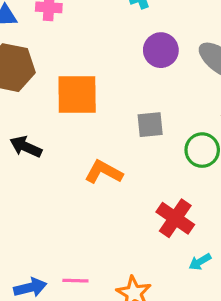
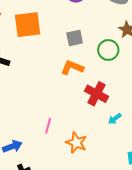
orange L-shape: (104, 172) -> (72, 68), moved
pink line: (75, 281) -> (48, 126), moved, turned -70

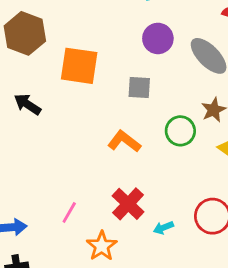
gray square: (75, 38) -> (139, 88), moved
red cross: (97, 94) -> (128, 204), moved

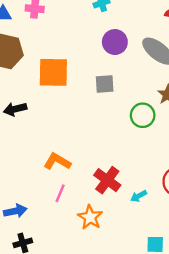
black arrow: (27, 104) -> (15, 109), turned -40
orange L-shape: (124, 141) -> (57, 162), moved

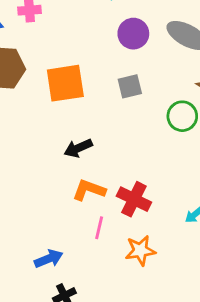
black arrow: (15, 109) -> (78, 148), moved
red cross: (107, 180) -> (134, 199), moved
orange star: (90, 217) -> (140, 250), turned -30

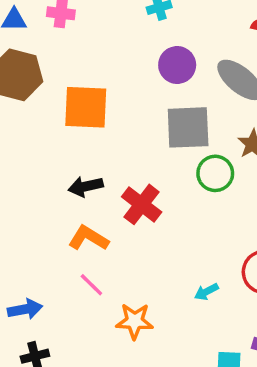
gray square: (130, 86) -> (188, 127), moved, size x1.6
red cross: (134, 199) -> (142, 204), moved
pink line: (99, 228) -> (91, 285), turned -70

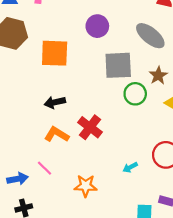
purple circle: (177, 65) -> (97, 26), moved
red cross: (142, 204) -> (90, 127), moved
pink line: (91, 285) -> (45, 168), moved

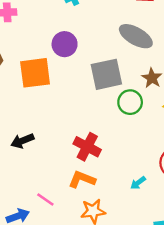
purple circle: (97, 26) -> (65, 44), moved
black arrow: (55, 102) -> (22, 141), moved
orange L-shape: (57, 134) -> (82, 179), moved

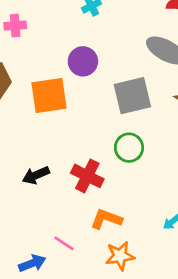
green circle: (130, 102) -> (129, 148), moved
red cross: (87, 147) -> (87, 176), moved

